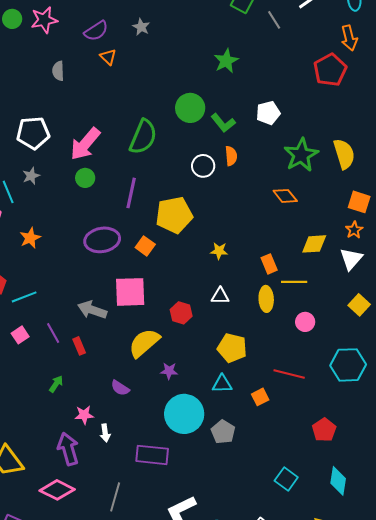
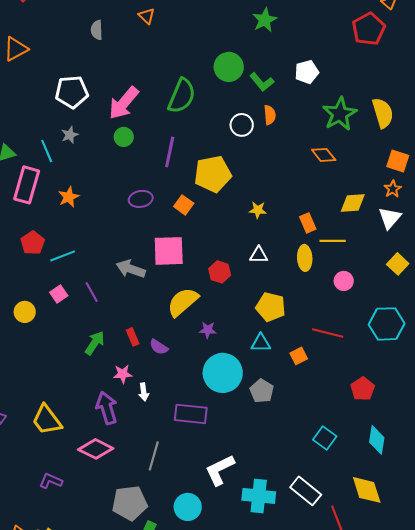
purple ellipse: (102, 240) -> (141, 199), size x0.7
red rectangle: (79, 346) -> (133, 337), moved
green arrow: (56, 384) -> (95, 343), size x1.4

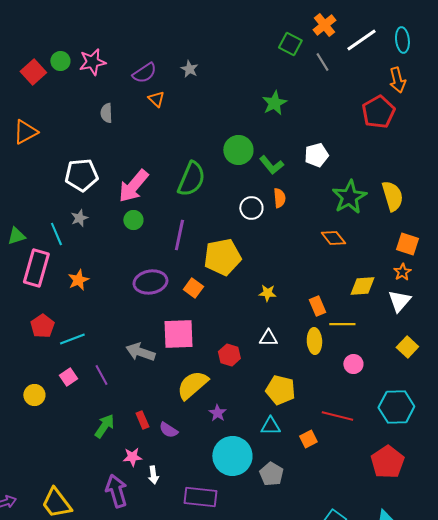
purple ellipse: (141, 199) -> (150, 282), size x1.4
purple star: (208, 330) -> (217, 413), turned 30
red pentagon: (363, 389) -> (387, 462), moved, size x1.4

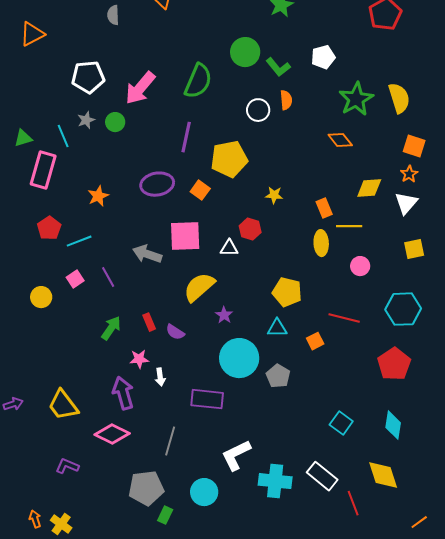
green circle: (133, 220) -> (115, 122), moved
orange star: (78, 280) -> (98, 196), moved
white triangle: (268, 338) -> (229, 248), moved
yellow square: (407, 347) -> (414, 249), turned 35
red hexagon: (229, 355) -> (250, 229), moved

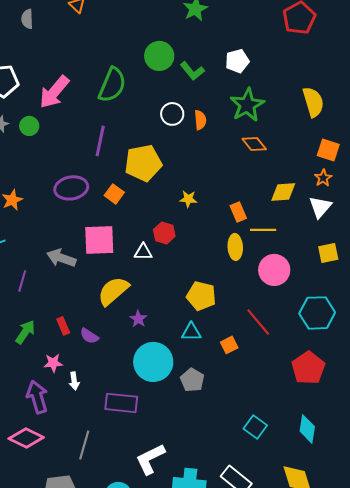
green star: (356, 99) -> (247, 105), moved
orange semicircle: (286, 100) -> (200, 120), moved
pink circle: (360, 266) -> (274, 270), size x1.6
purple line: (108, 277) -> (22, 281), turned 45
red line: (344, 318) -> (258, 322), turned 36

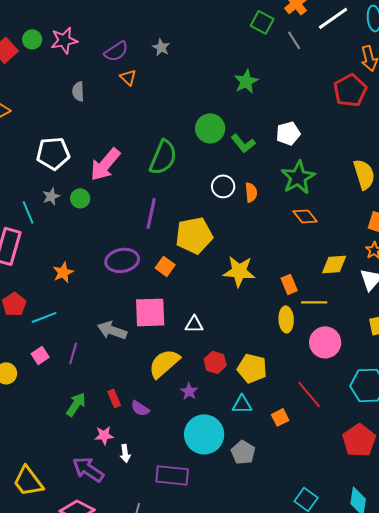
yellow star: (188, 199) -> (239, 271), size x1.8
red hexagon: (164, 233) -> (215, 362), moved
purple arrow: (37, 397) -> (88, 469), turned -40

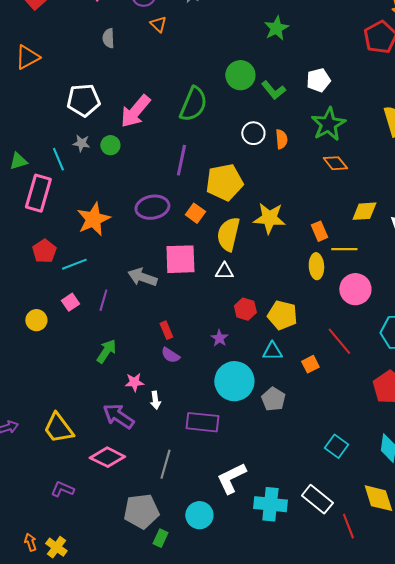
gray star: (51, 196) -> (81, 143), turned 30
orange star: (63, 272) -> (93, 219), size x1.6
yellow semicircle: (164, 363) -> (228, 234), moved, turned -36
red rectangle: (114, 398) -> (166, 330), moved

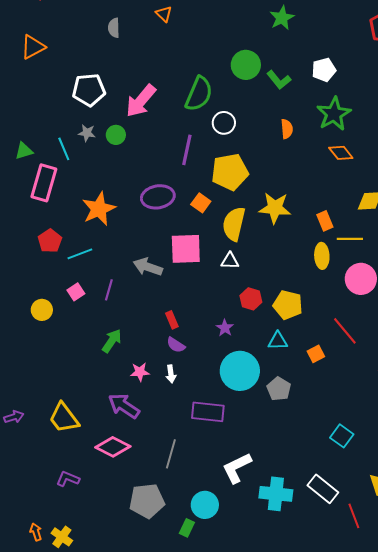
white circle: (253, 133) -> (224, 123), moved
white arrow: (155, 400) -> (171, 374), moved
green rectangle: (160, 538) -> (187, 528), moved

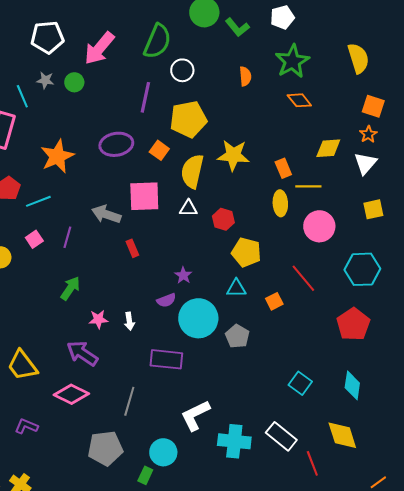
red hexagon: (251, 299) -> (223, 219), moved
red rectangle: (172, 320) -> (132, 248), moved
purple semicircle: (176, 345) -> (166, 300), moved, turned -54

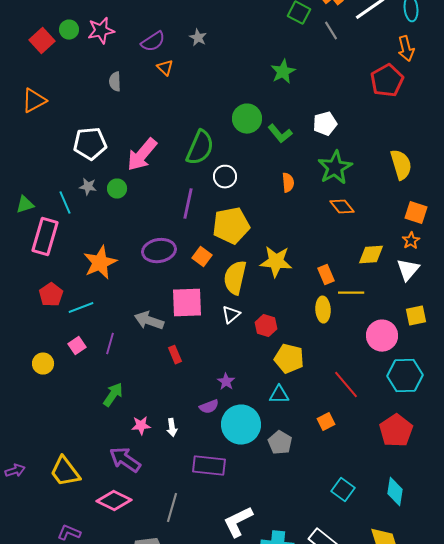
white triangle: (188, 208) -> (231, 315), turned -42
pink circle: (319, 226) -> (382, 336), moved
orange square: (274, 301) -> (326, 422), moved

